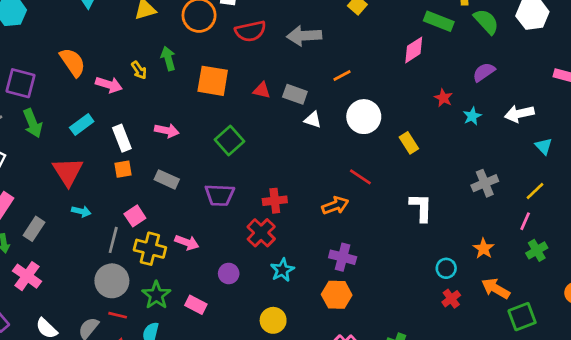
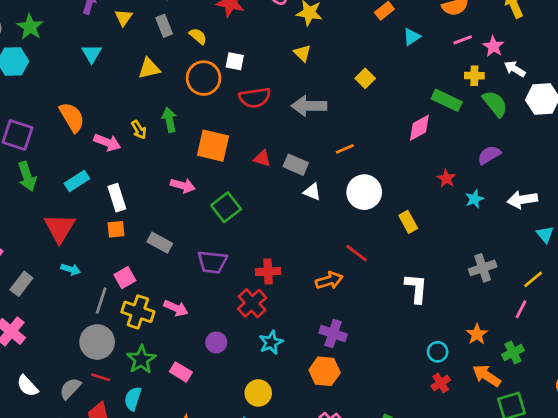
pink arrow: (167, 131) -> (183, 186), moved
green cross: (537, 250) -> (513, 353), moved

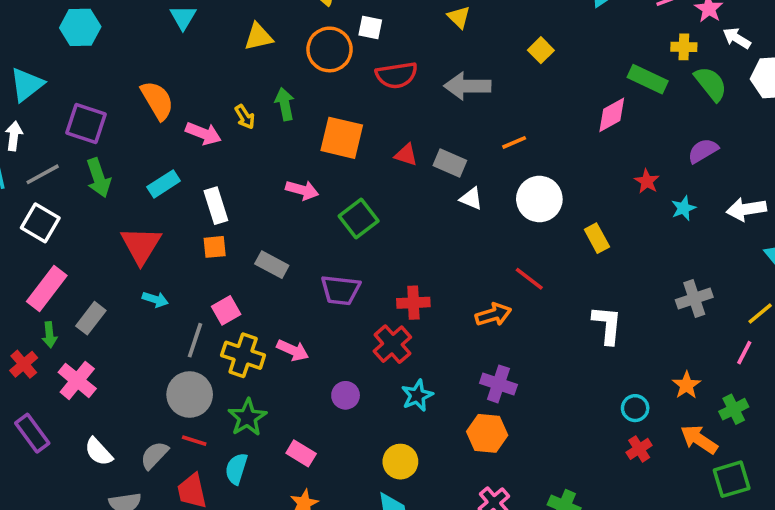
pink rectangle: (181, 372) -> (301, 453), moved

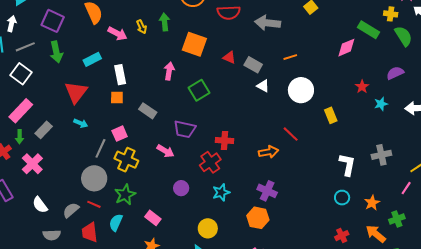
pink arrow: (302, 190) -> (169, 71), turned -102
white L-shape: (607, 325) -> (347, 165), moved
pink arrow: (293, 350) -> (165, 151), moved
cyan circle: (635, 408) -> (342, 198), moved

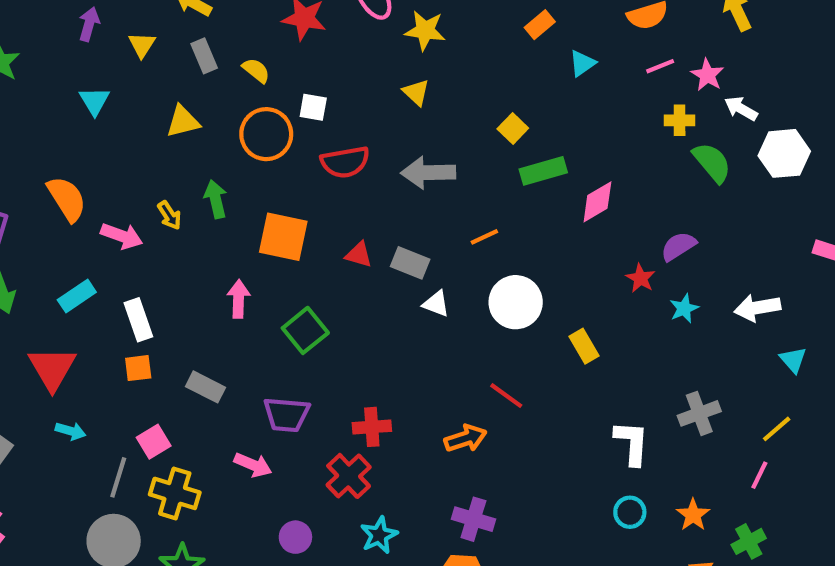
green rectangle: (369, 30) -> (543, 171), moved, turned -40
purple semicircle: (395, 73) -> (678, 246), moved

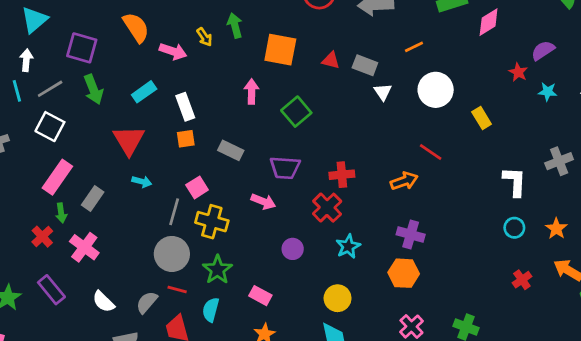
white triangle: (436, 304) -> (383, 92), turned 36
cyan star: (684, 308) -> (548, 92), turned 30

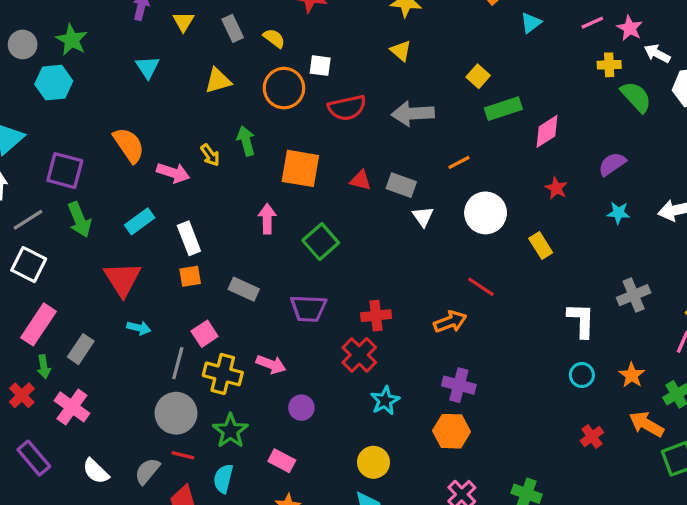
red star: (518, 72) -> (556, 188), moved
pink arrow: (263, 202) -> (271, 364), moved
purple circle: (293, 249) -> (301, 408), moved

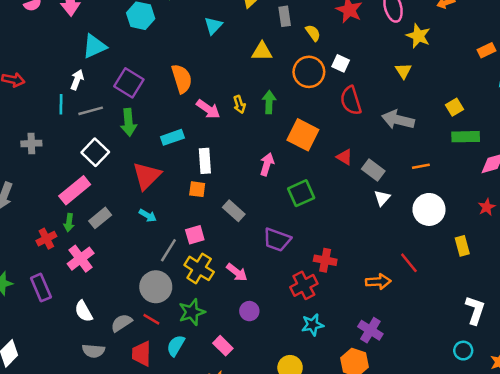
red semicircle: (347, 108) -> (351, 101), turned 68
white square: (29, 265) -> (95, 152), moved

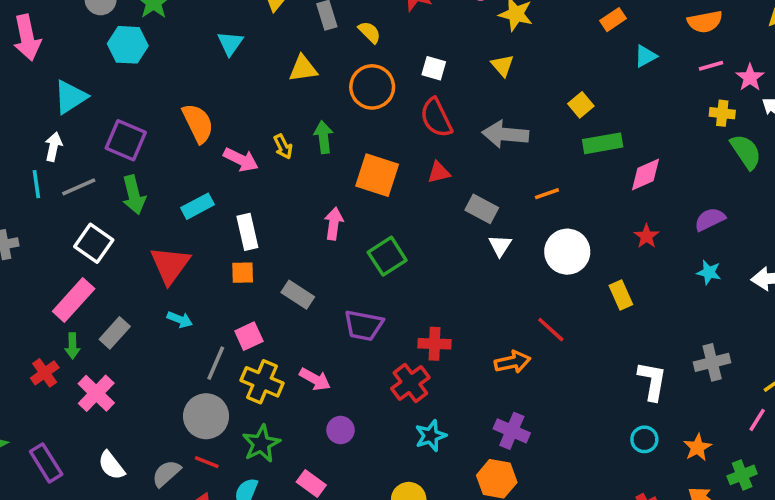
white square: (341, 63) -> (434, 68), moved
red triangle: (344, 157) -> (439, 172), moved, turned -36
purple rectangle: (41, 288) -> (46, 463), moved

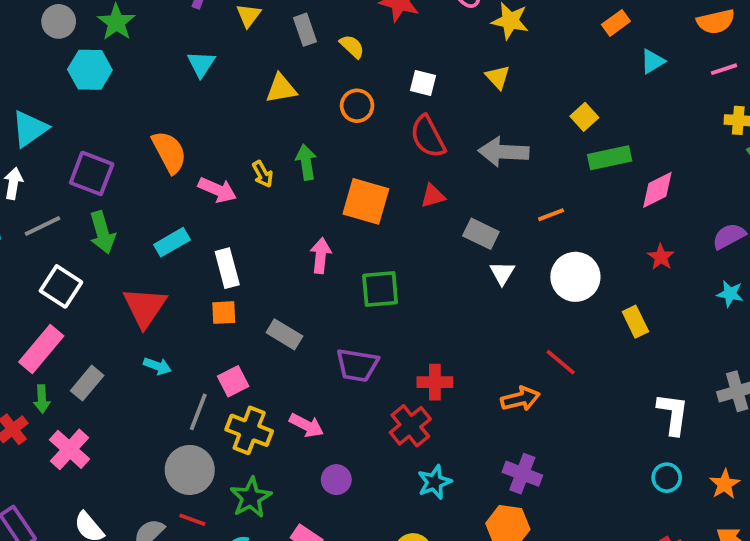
orange circle: (372, 87) -> (357, 106), size x0.7
green square: (387, 256) -> (380, 289), turned 30

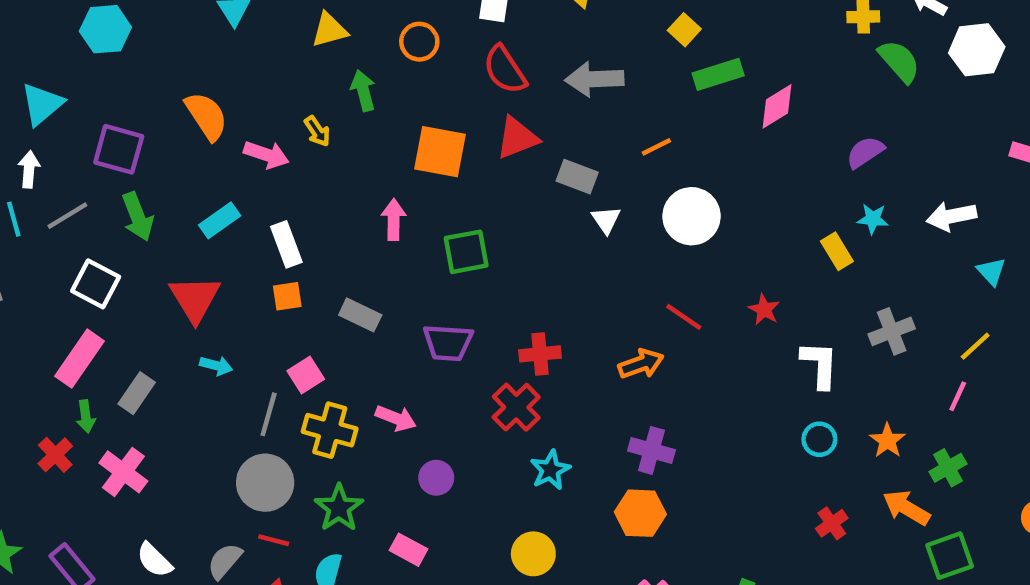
green arrow: (306, 162) -> (363, 91), moved
red triangle: (433, 196) -> (517, 138), size x1.5
red star: (661, 257) -> (764, 310), moved
yellow rectangle: (635, 322) -> (837, 251), moved

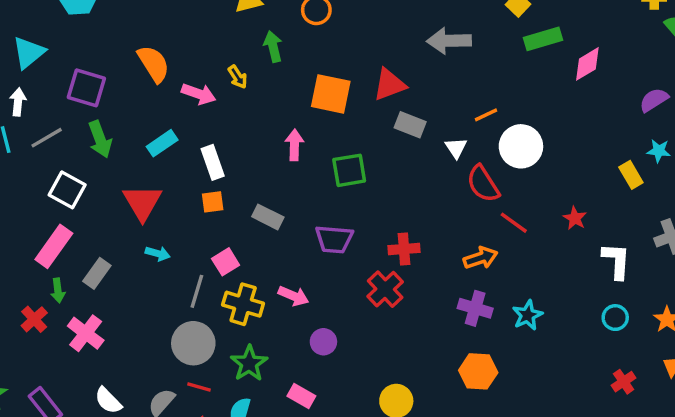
red semicircle: (505, 70) -> (483, 184), moved
orange line: (656, 147) -> (486, 115), moved
gray rectangle: (577, 177) -> (410, 125), moved
purple cross: (651, 450) -> (475, 308), moved
cyan star: (550, 470) -> (527, 315), moved

